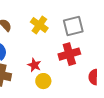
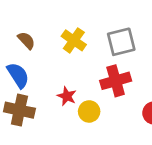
yellow circle: (43, 81) -> (89, 111), moved

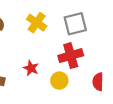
yellow circle: (89, 111) -> (59, 81), moved

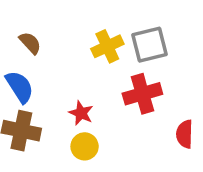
yellow cross: (37, 23) -> (107, 46), moved, turned 30
yellow circle: (59, 81) -> (85, 146), moved

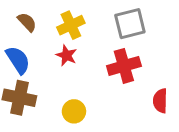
yellow cross: (107, 46) -> (71, 25), moved
red star: (81, 113) -> (66, 55), moved

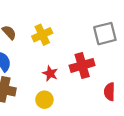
gray square: (130, 24) -> (105, 34), moved
red star: (66, 55) -> (50, 73), moved

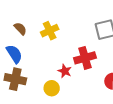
red star: (50, 73) -> (65, 71), moved

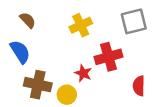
yellow cross: (50, 31) -> (81, 25), moved
brown cross: (15, 79) -> (38, 85), moved

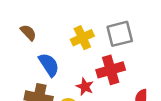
gray square: (134, 21) -> (120, 34), moved
blue semicircle: (20, 52) -> (49, 65), moved

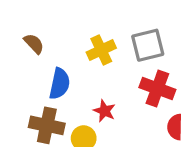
blue semicircle: (49, 65) -> (60, 84), turned 45
red cross: (111, 70) -> (157, 89), moved, turned 36

